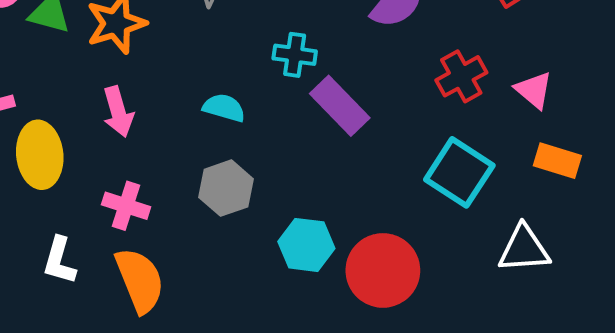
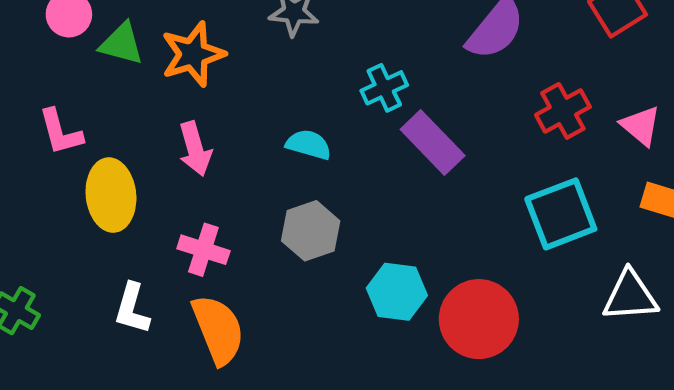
cyan cross: (295, 55) -> (384, 88), turned -33
cyan square: (459, 172) -> (561, 214), turned 36

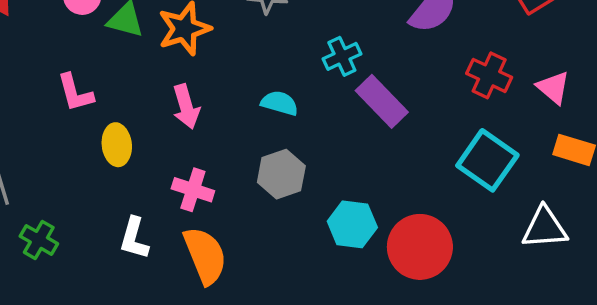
red cross: (563, 111) -> (489, 75), turned -36
yellow ellipse: (111, 195) -> (117, 145), size x0.7
cyan square: (561, 214) -> (487, 160), turned -34

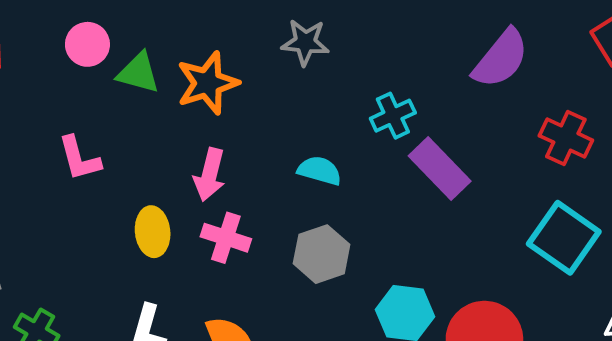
pink arrow: (186, 107) -> (210, 175), turned 30
yellow ellipse: (117, 145) -> (153, 232), moved
pink cross: (193, 190) -> (226, 238), moved

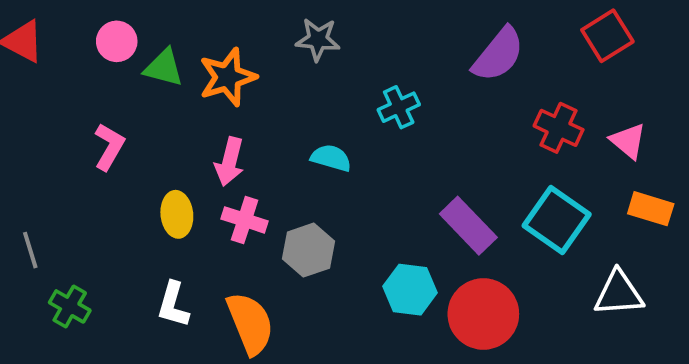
pink L-shape: (79, 158) -> (109, 147), turned -135
purple rectangle: (440, 169) -> (468, 226), moved
gray hexagon: (322, 254) -> (308, 250), moved

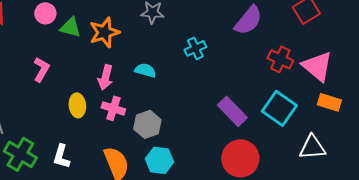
pink triangle: (628, 141) -> (317, 66), size x1.6
cyan semicircle: (331, 158) -> (145, 70), moved
cyan hexagon: (410, 290) -> (159, 160), moved
white L-shape: (173, 305) -> (61, 156), moved
green cross: (70, 306) -> (20, 154), size x1.5

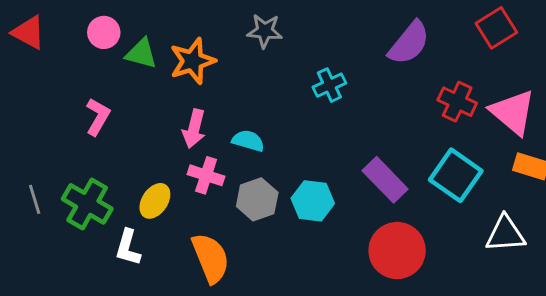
cyan semicircle: (145, 70) -> (248, 141), moved
yellow ellipse: (77, 105) -> (155, 201), moved, turned 40
green cross: (20, 154) -> (87, 204), moved
cyan hexagon: (159, 160) -> (313, 201), moved

